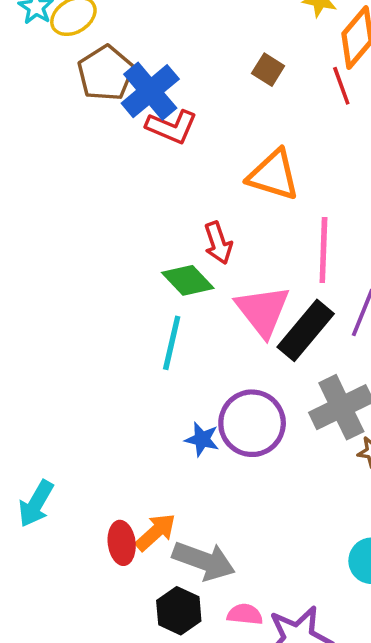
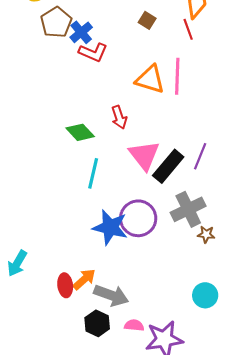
blue cross: (150, 91) -> (81, 32), size x0.7
pink line: (323, 250) -> (177, 76), moved
green diamond: (188, 280) -> (80, 132), moved
blue star: (202, 439) -> (110, 227), size x1.8

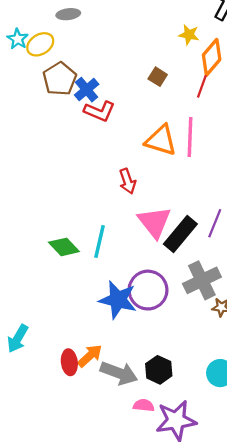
red line: (188, 29) -> (202, 86), turned 40
green diamond: (80, 132) -> (64, 247), moved
black hexagon: (97, 323) -> (159, 370), moved

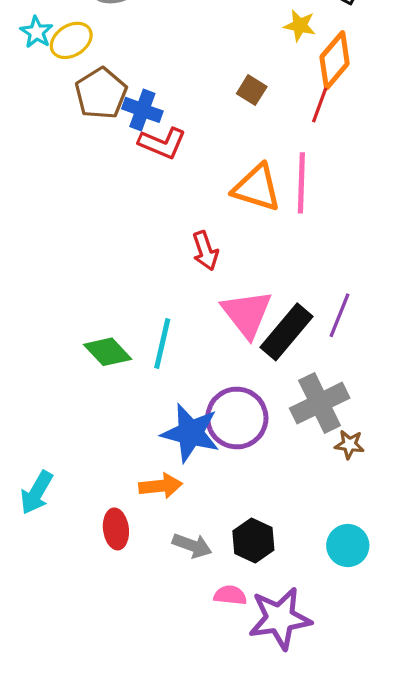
blue cross: (87, 90) -> (142, 110), turned -30
orange arrow: (90, 356) -> (161, 486), moved, turned 36
gray arrow: (119, 373) -> (192, 546), size x0.7

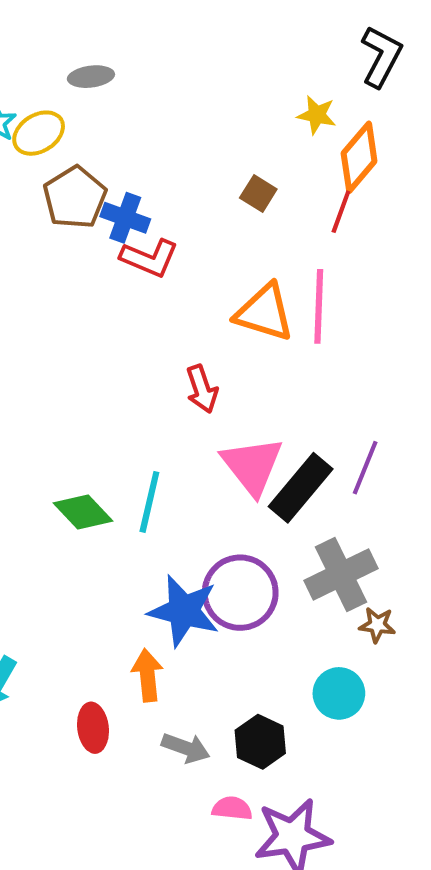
orange arrow: (161, 486) -> (147, 675), turned -90
cyan circle: (348, 546) -> (339, 693), moved

